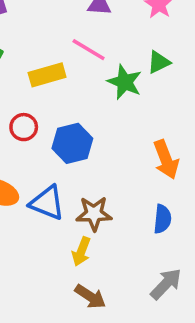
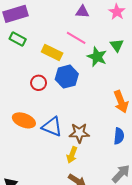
green triangle: (159, 62) -> (117, 45), turned -40
yellow rectangle: (47, 75) -> (52, 53), turned 42
blue hexagon: (72, 143) -> (67, 77), moved

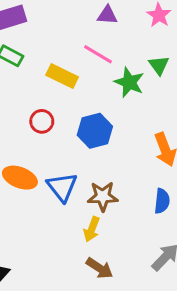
blue hexagon: (67, 77) -> (95, 131), moved
blue triangle: (52, 127) -> (62, 187), turned 30

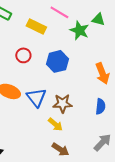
green triangle: (159, 65) -> (98, 19), turned -40
yellow arrow: (92, 229) -> (55, 124), turned -70

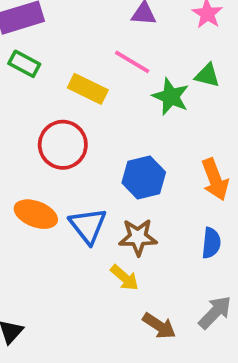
red circle: (23, 55) -> (63, 145), size x1.6
blue hexagon: (57, 61) -> (144, 177), moved
brown arrow: (60, 149) -> (159, 326), moved

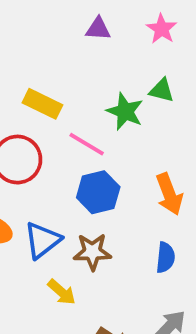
pink line: (132, 62) -> (87, 144), moved
blue triangle: (88, 226) -> (42, 240), turned 30
yellow arrow: (124, 278) -> (62, 292), moved

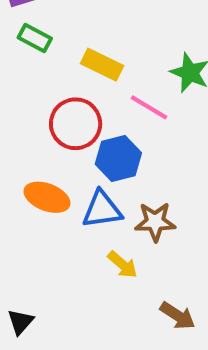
blue hexagon: (98, 192) -> (118, 158), moved
blue triangle: (42, 240) -> (102, 209), turned 30

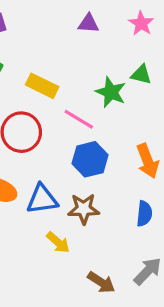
blue hexagon: (118, 158) -> (90, 159), moved

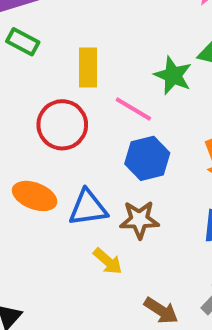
yellow rectangle: (42, 86) -> (88, 67), turned 64

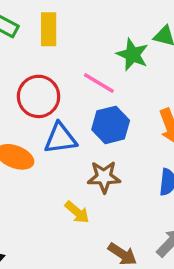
yellow rectangle: (88, 67) -> (49, 29), moved
blue triangle: (88, 208) -> (60, 138), moved

